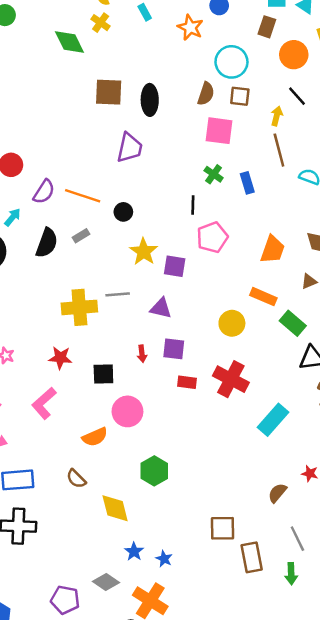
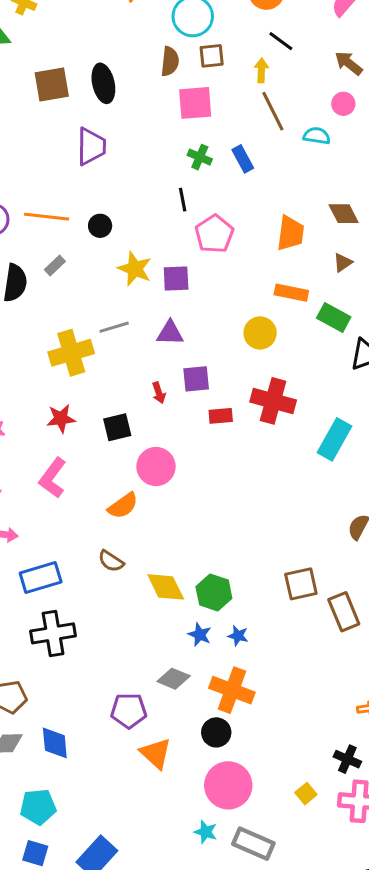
green hexagon: (154, 471) -> (214, 592), moved

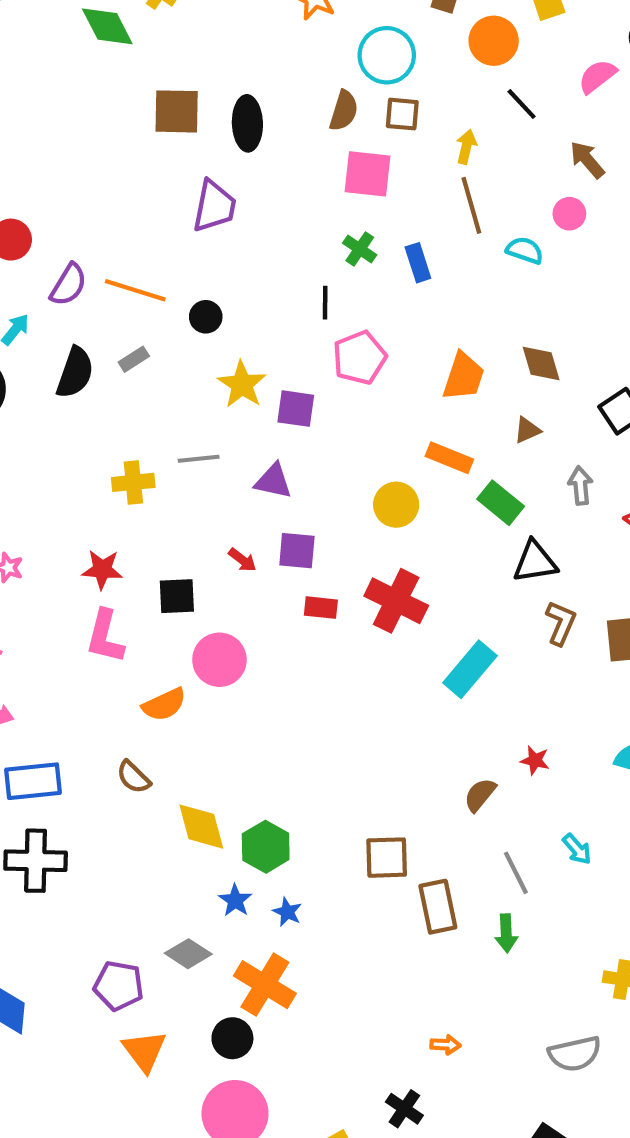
black line: (281, 41) -> (522, 104), moved
yellow cross: (71, 353) -> (133, 482), size x0.7
red arrow: (159, 393) -> (242, 560), turned -45
pink L-shape: (53, 478) -> (105, 636), moved, turned -33

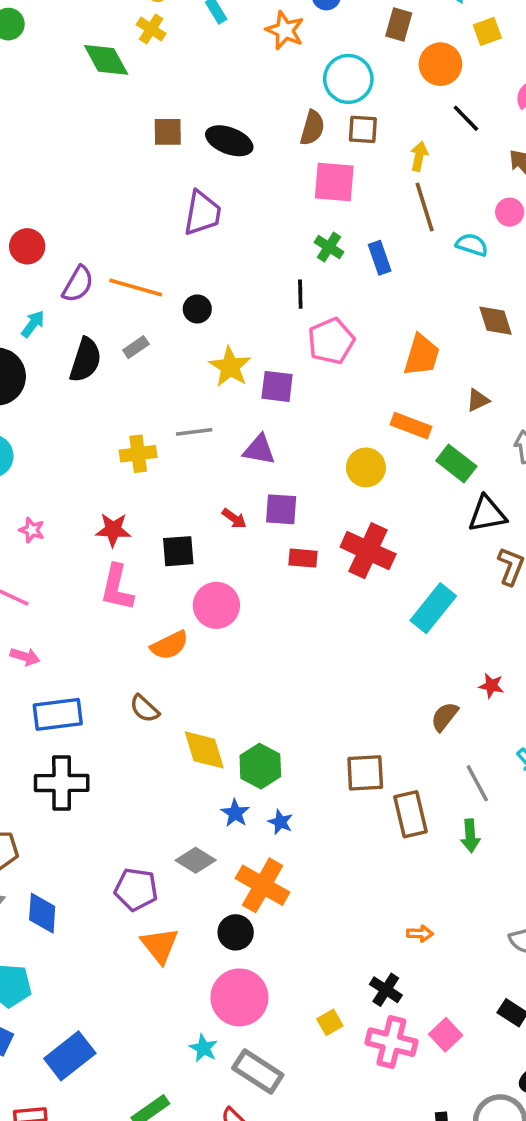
brown square: (177, 111) -> (168, 132), size x0.7
black ellipse: (247, 123) -> (229, 141), turned -66
brown diamond: (541, 364) -> (496, 321), moved

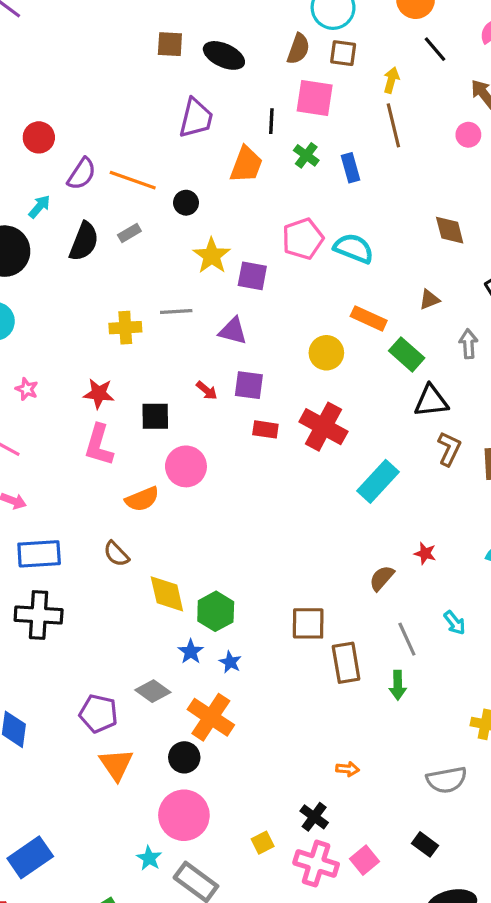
cyan semicircle: (472, 245) -> (354, 248), moved, size x1.4
black line: (300, 294) -> (271, 121), moved
orange trapezoid: (422, 355) -> (246, 165), moved

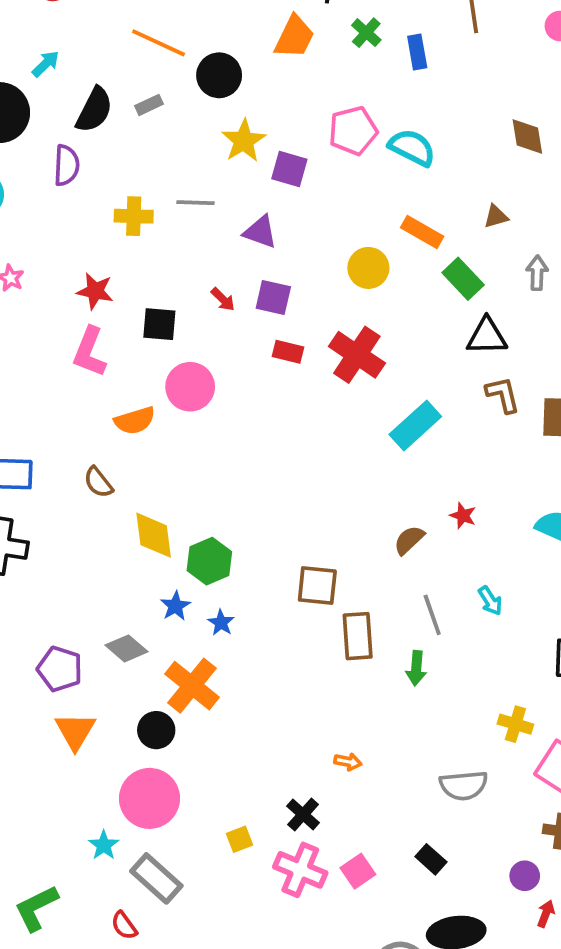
purple semicircle: (82, 174) -> (66, 165), moved, turned -36
black circle: (186, 203) -> (219, 75), size x1.5
brown L-shape: (449, 449) -> (503, 395), turned -44

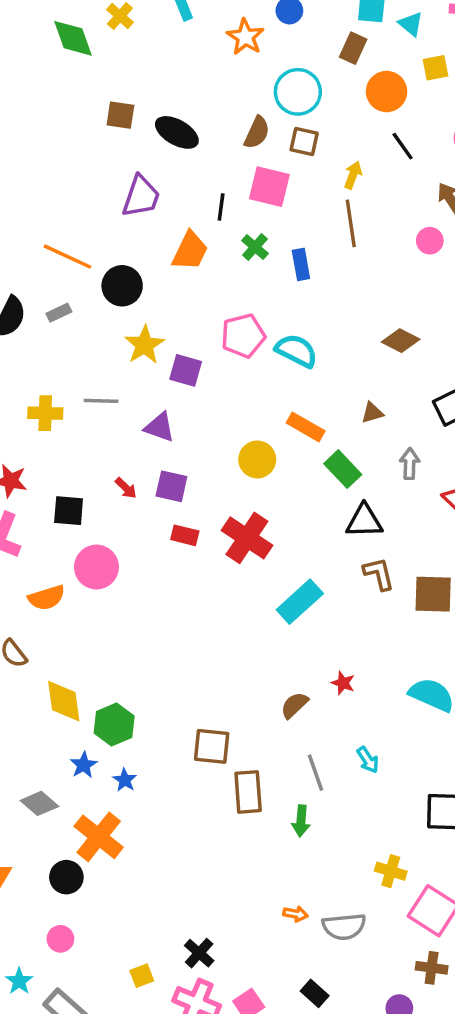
brown diamond: (527, 137) -> (401, 341), turned -54
orange arrow: (348, 762) -> (296, 914), moved
pink circle: (150, 798) -> (60, 939), size x0.5

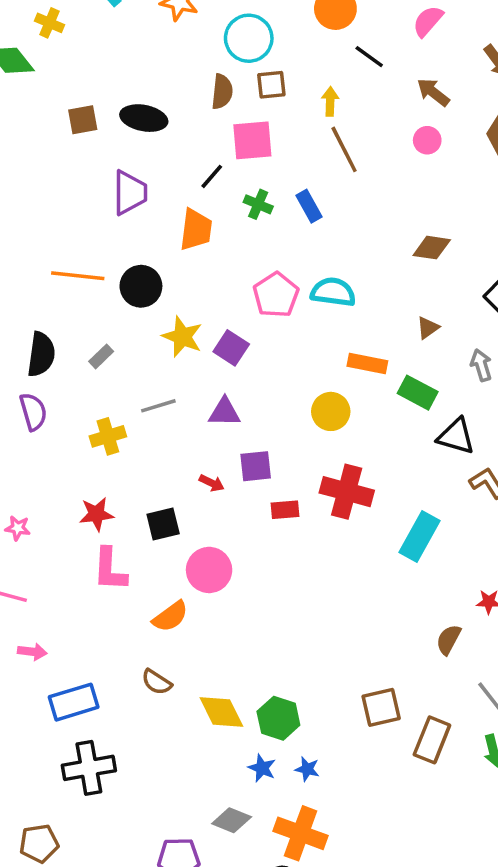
black line: (221, 207) -> (212, 176), turned 52
gray rectangle: (59, 313) -> (101, 356), moved
purple square: (186, 370) -> (231, 348), turned 36
black triangle: (364, 521) -> (456, 436), turned 36
brown rectangle: (248, 792) -> (432, 740), turned 45

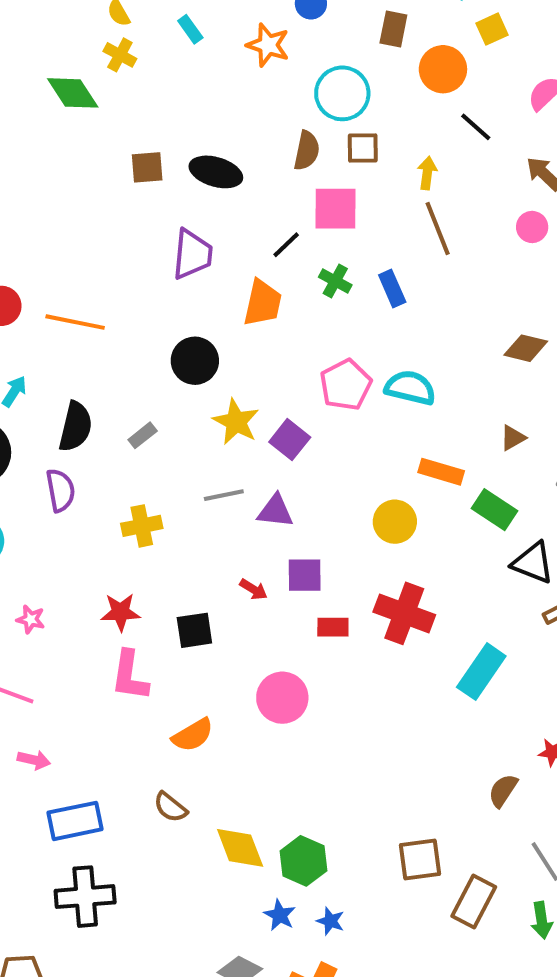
orange line: (78, 276) -> (75, 322), moved
gray line: (158, 406) -> (224, 495), moved
pink circle: (209, 570) -> (282, 698), moved

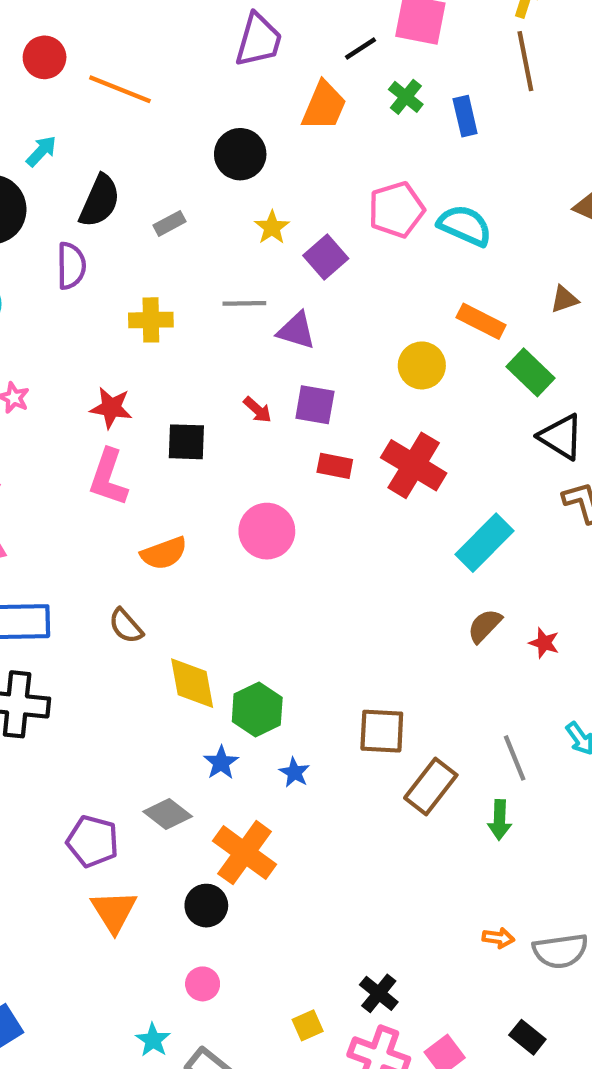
yellow star: (236, 422) -> (272, 227), size x0.7
brown semicircle: (503, 791) -> (485, 626), moved
blue star: (330, 921) -> (294, 772), moved

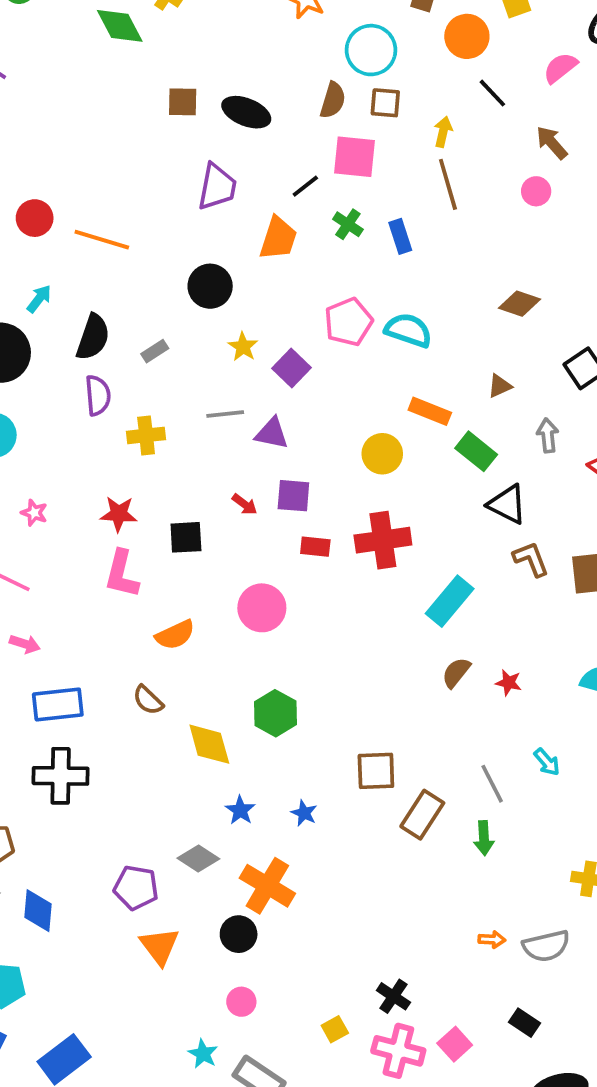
purple semicircle: (71, 266) -> (98, 395), moved
red cross: (414, 465) -> (383, 540), turned -34
green hexagon: (257, 709) -> (275, 713), moved

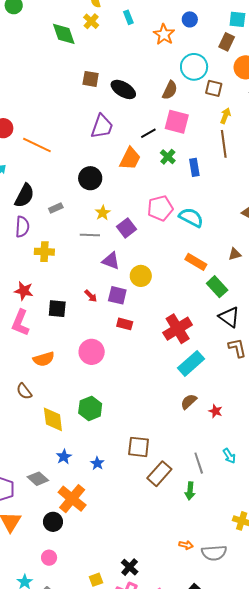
brown square: (385, 103) -> (214, 88), moved
gray line: (225, 414) -> (90, 235), moved
yellow circle: (382, 454) -> (141, 276), moved
red cross: (383, 540) -> (178, 329), moved, turned -32

